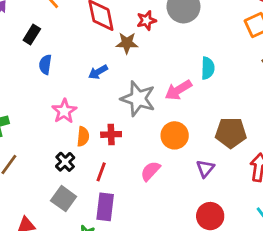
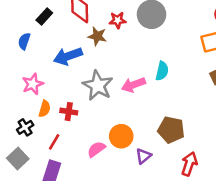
black rectangle: (32, 34) -> (44, 17), moved
blue arrow: (98, 72) -> (68, 56), size x1.6
orange circle: (175, 135) -> (121, 136), moved

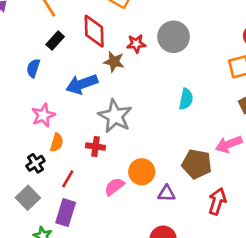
pink arrow: (133, 85) -> (229, 144), moved
red cross: (69, 112) -> (96, 147), moved
purple triangle: (143, 156) -> (167, 193), turned 42

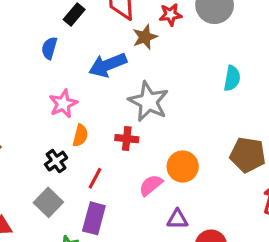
brown star: (114, 62) -> (145, 37), turned -30
purple triangle: (167, 193) -> (177, 219), moved

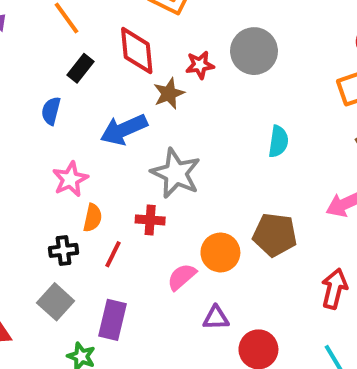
brown pentagon: (248, 155) -> (275, 235), moved
black cross: (56, 161) -> (64, 250), turned 30
red line: (95, 178) -> (113, 254), moved

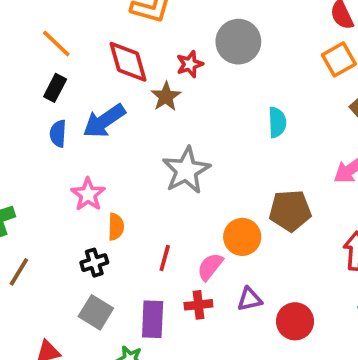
black rectangle: (80, 68) -> (55, 88), moved
blue arrow: (124, 130) -> (104, 121), moved
gray star: (176, 173) -> (186, 170), turned 30
red cross: (150, 220) -> (198, 305), moved
red line: (113, 254) -> (165, 258), moved

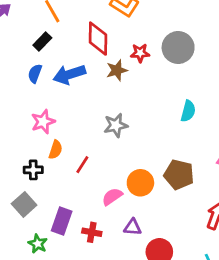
gray star: (186, 170) -> (116, 125), size x0.7
red line: (165, 258) -> (82, 165), moved
red cross: (198, 305) -> (92, 232), moved

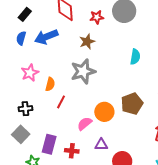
brown star: (117, 70) -> (87, 42), moved
gray star: (116, 125) -> (83, 71), size x1.4
orange semicircle: (56, 150) -> (50, 84), moved
brown pentagon: (179, 175) -> (132, 104), turned -30

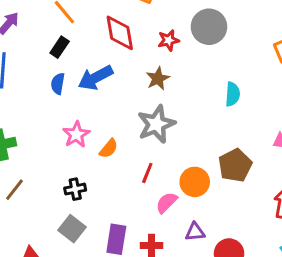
orange semicircle: (50, 84) -> (109, 149), turned 32
red line: (61, 102) -> (147, 173), moved

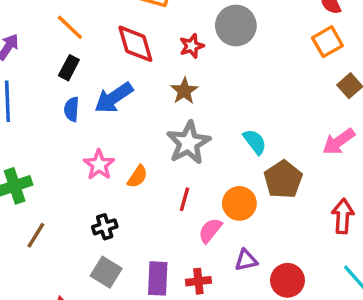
cyan semicircle: (233, 94) -> (255, 142), moved, turned -35

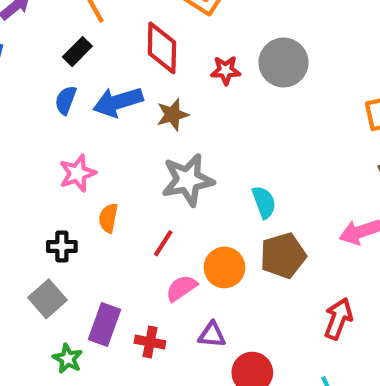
brown star: (184, 91) -> (173, 115), moved
orange semicircle: (137, 176) -> (108, 218), moved, turned 140

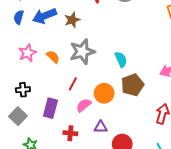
orange semicircle: (108, 218) -> (53, 57), moved, turned 128
purple rectangle: (104, 324) -> (50, 108), moved

